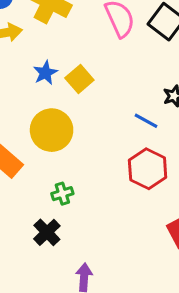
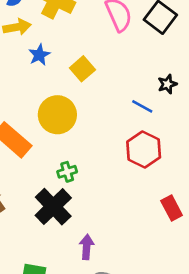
blue star: (45, 73) -> (39, 55), moved
black cross: (47, 232) -> (53, 207), size x1.5

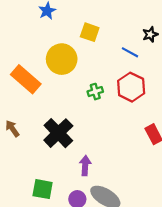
yellow square: (82, 69) -> (90, 32), moved, turned -30
green cross: (67, 172) -> (95, 92), moved

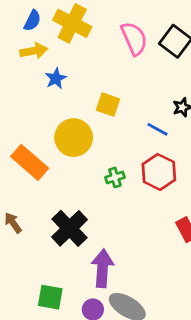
purple arrow: (85, 166) -> (103, 268), size x1.5

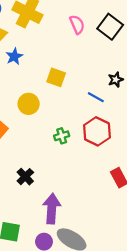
pink semicircle: (134, 39) -> (77, 24), size x0.7
yellow circle: (74, 138) -> (29, 104), size x0.7
black cross: (69, 228) -> (25, 177), size x0.6

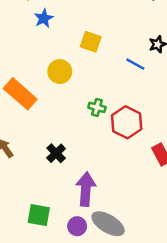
red hexagon: (97, 131) -> (127, 122), moved
green cross: (62, 136) -> (97, 107), turned 32

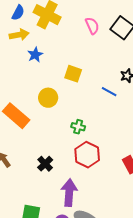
red hexagon: (127, 122) -> (87, 155), moved

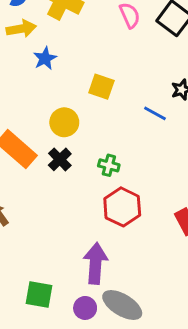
black cross: (45, 164) -> (60, 159), moved

